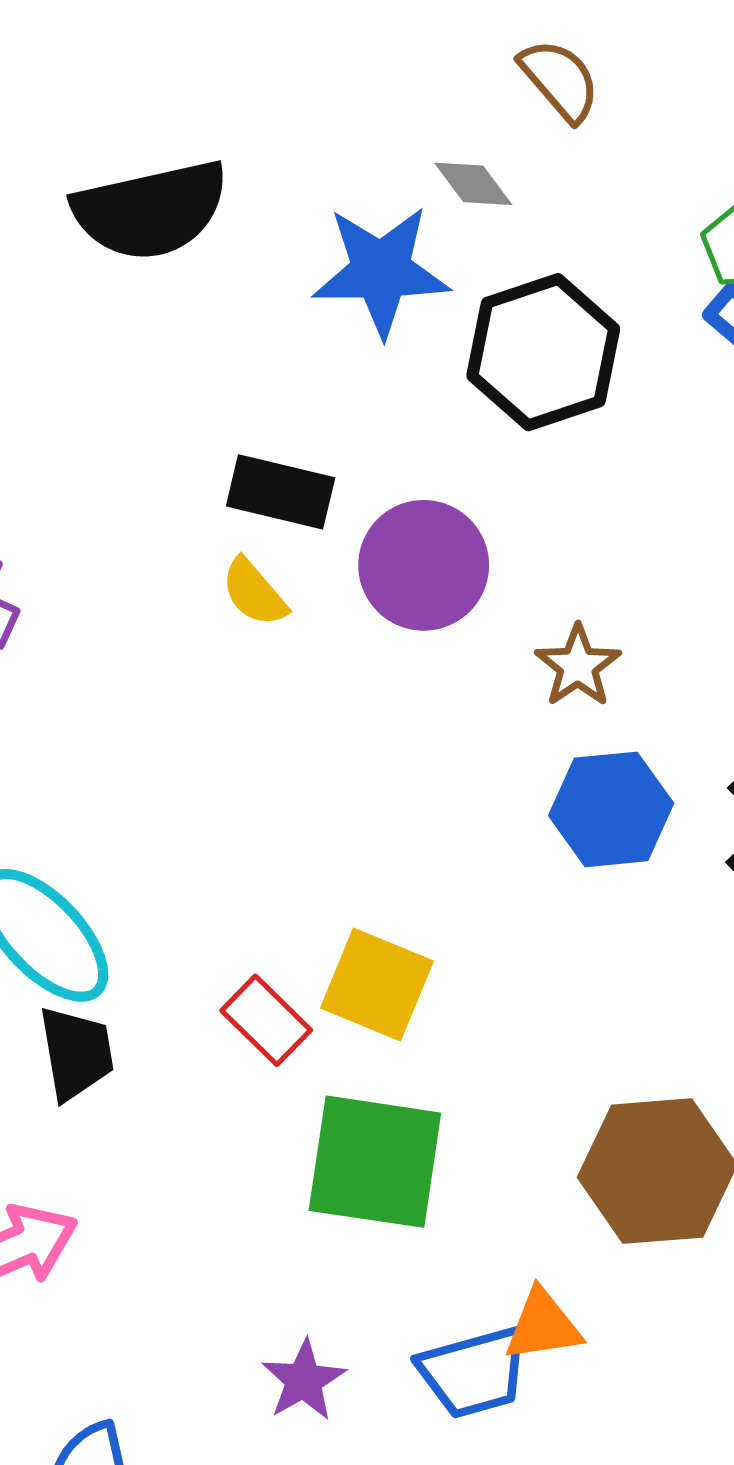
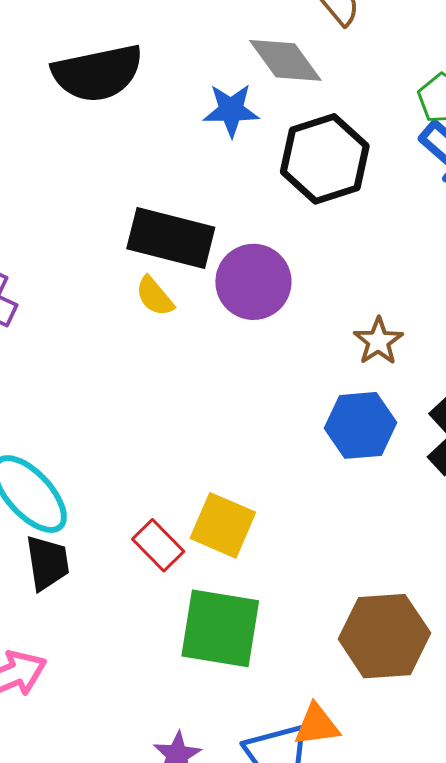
gray diamond: (473, 184) -> (285, 60), size x1.6
blue star: (381, 271) -> (231, 110), size x0.7
black rectangle: (281, 492) -> (171, 238), size x1.4
brown star: (578, 666) -> (378, 341), moved

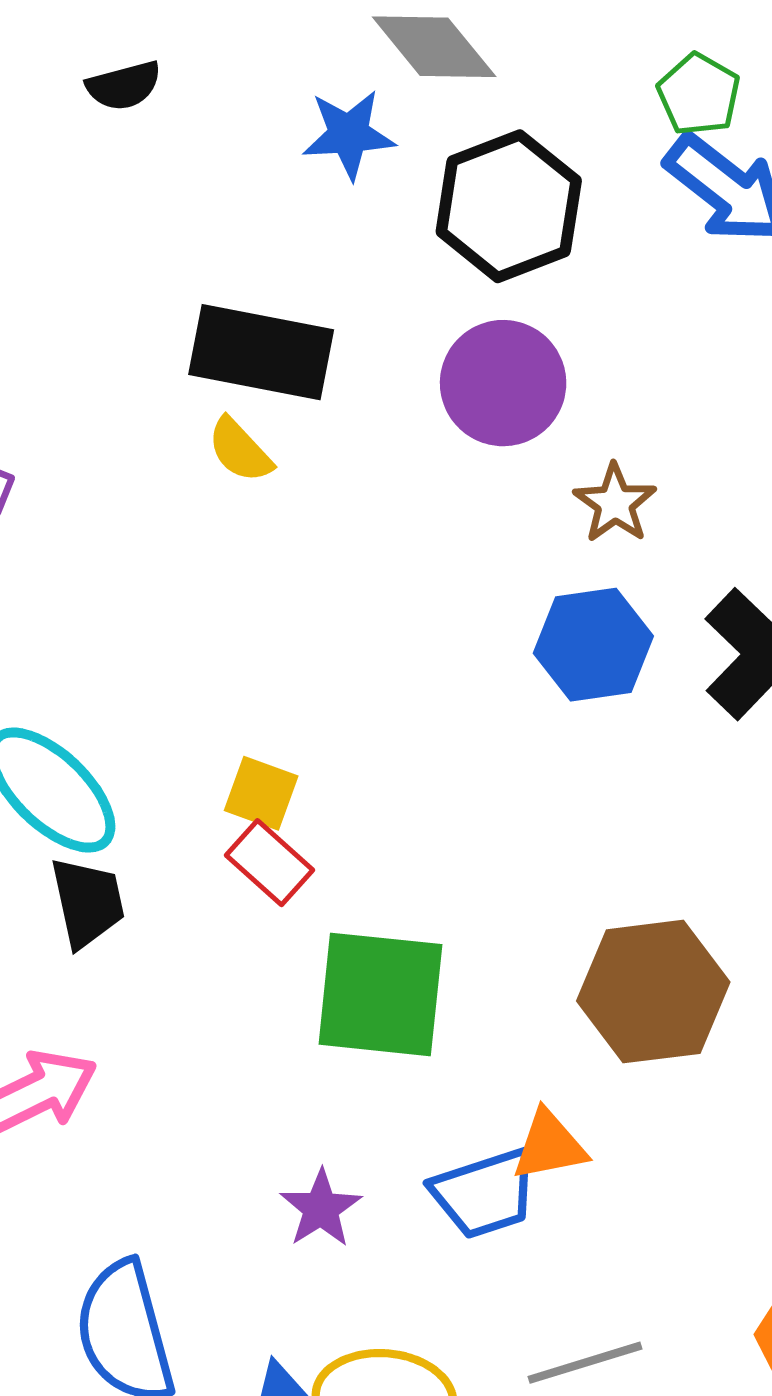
black semicircle: (98, 73) -> (124, 86), size x0.5
purple circle: (253, 282) -> (503, 383), moved
yellow square: (223, 525) -> (261, 793), moved, size x0.7

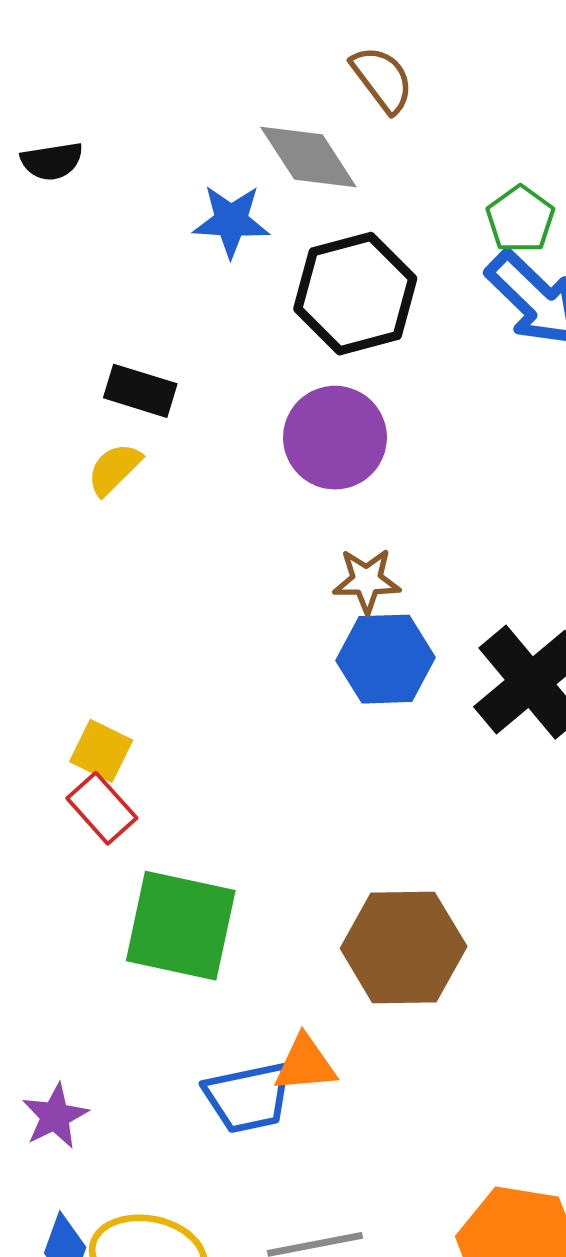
black rectangle: (261, 352) -> (140, 391), size x0.6
yellow semicircle: (240, 450) -> (114, 469), turned 82
brown star: (615, 503) -> (367, 581), moved, turned 30
purple star: (321, 1208) -> (55, 1116), moved

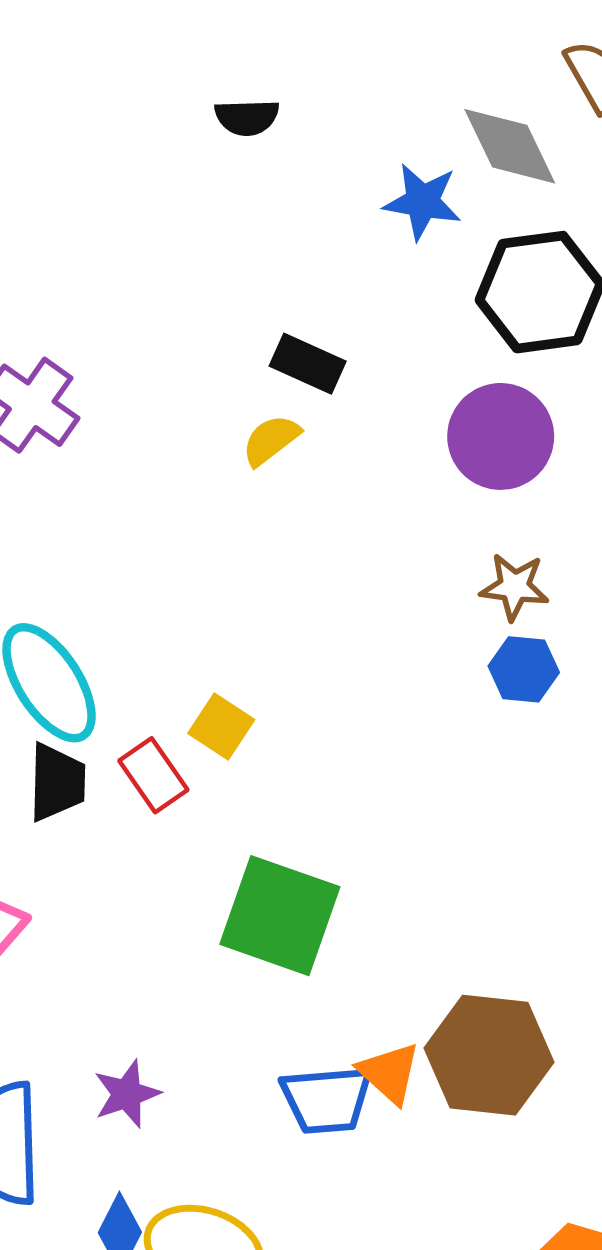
blue hexagon: (386, 659) -> (524, 669), size x0.7
red rectangle: (102, 808) -> (153, 775), moved
brown hexagon: (404, 947) -> (489, 1055), moved
orange triangle: (305, 1064) -> (389, 1073), turned 40

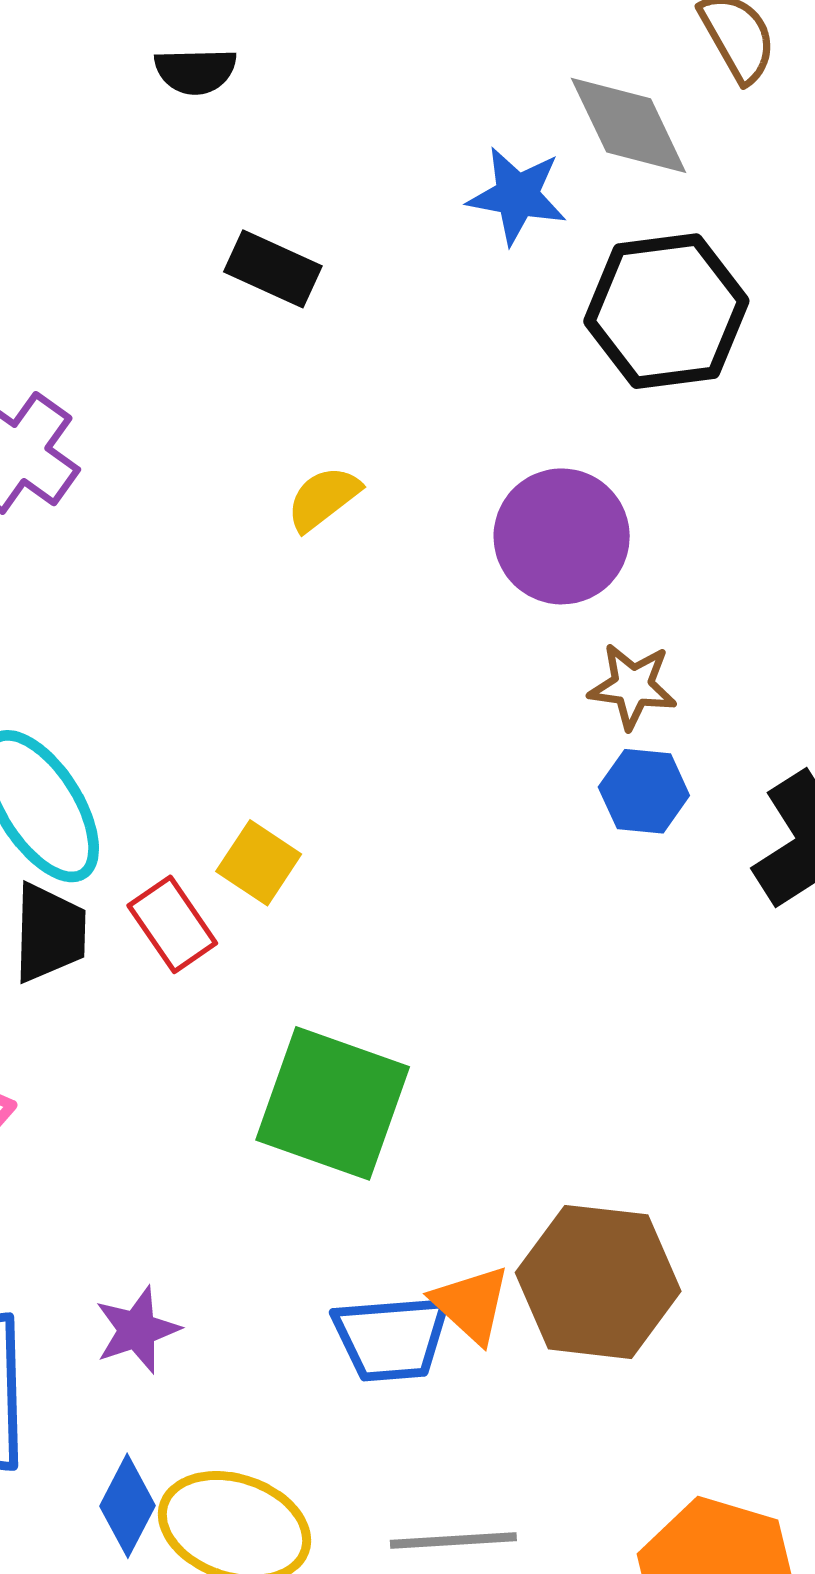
black semicircle: (247, 117) -> (195, 71), moved
black rectangle: (308, 364) -> (273, 269), moved
purple circle: (501, 436) -> (562, 536), moved

